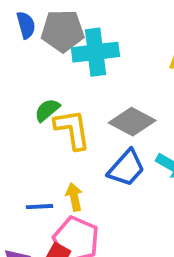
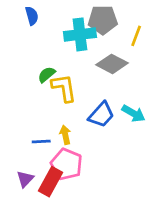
gray pentagon: (63, 31) -> (103, 20), moved
gray diamond: (132, 122) -> (112, 64), moved

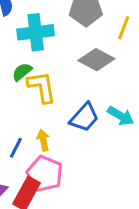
cyan cross: (80, 34) -> (36, 32), moved
blue line: (41, 141) -> (16, 148), turned -60

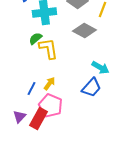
blue trapezoid: (84, 117) -> (91, 88), moved
yellow arrow: (43, 140) -> (49, 84), turned 48

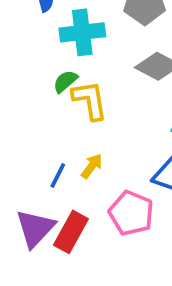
pink pentagon: (50, 106) -> (131, 213), moved
purple triangle: (19, 116) -> (35, 228), size x1.6

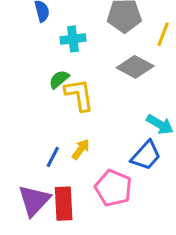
cyan cross: (82, 32) -> (73, 39), size x0.7
red rectangle: (71, 232) -> (64, 204), turned -32

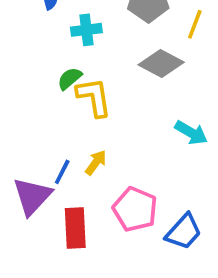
blue trapezoid: (146, 155) -> (184, 232), moved
purple triangle: (34, 200) -> (32, 196), moved

